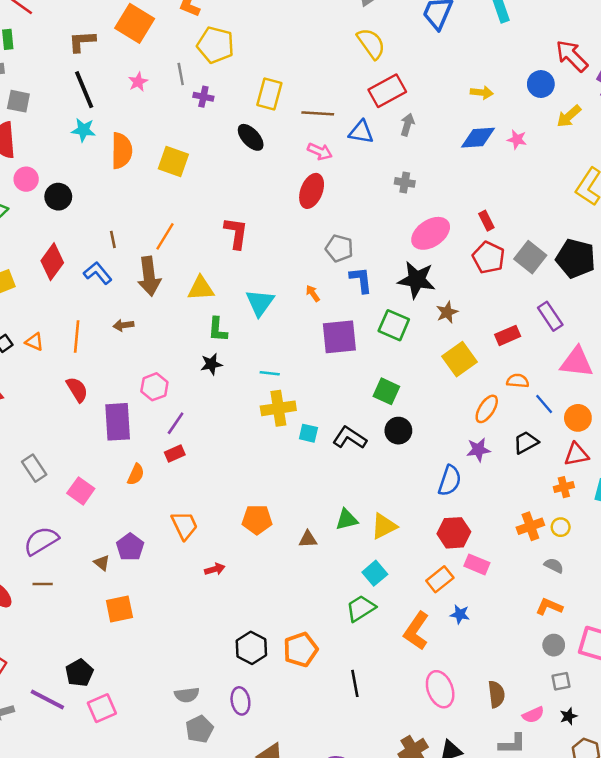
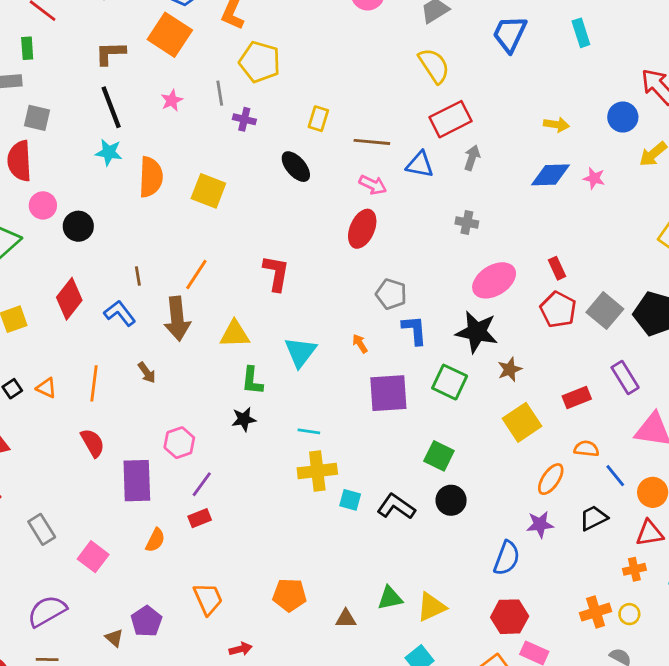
yellow rectangle: (269, 94) -> (318, 119), size x0.7
brown arrow: (123, 325) -> (147, 373), turned -120

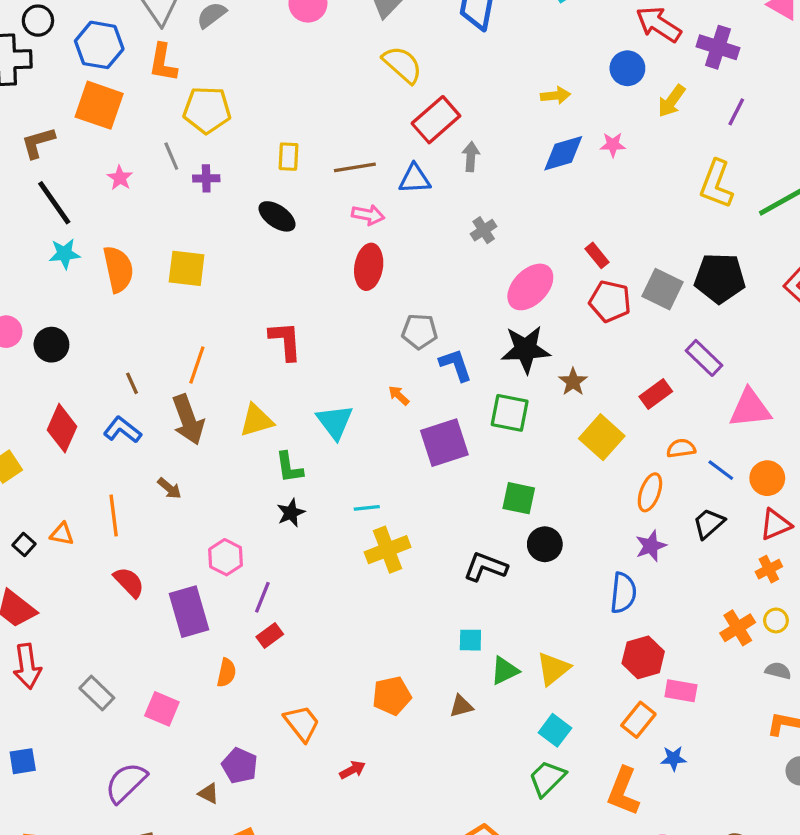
gray cross: (467, 222) -> (484, 230), turned -30
cyan square: (350, 500) -> (470, 640), moved

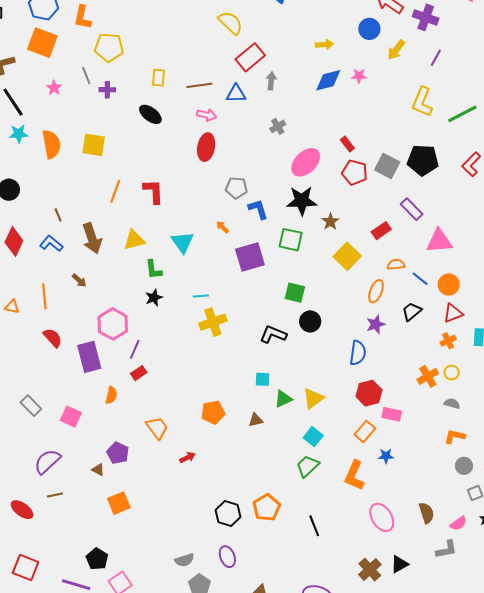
orange line: (197, 365) -> (115, 191), moved
pink hexagon: (226, 557) -> (113, 324), size x1.4

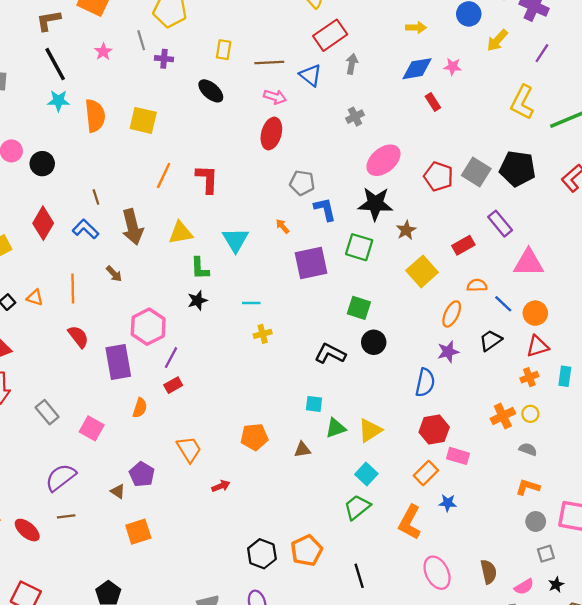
blue triangle: (236, 94) -> (311, 75), turned 35
red rectangle: (347, 144) -> (433, 102), moved
yellow cross: (213, 322) -> (263, 334), size x0.6

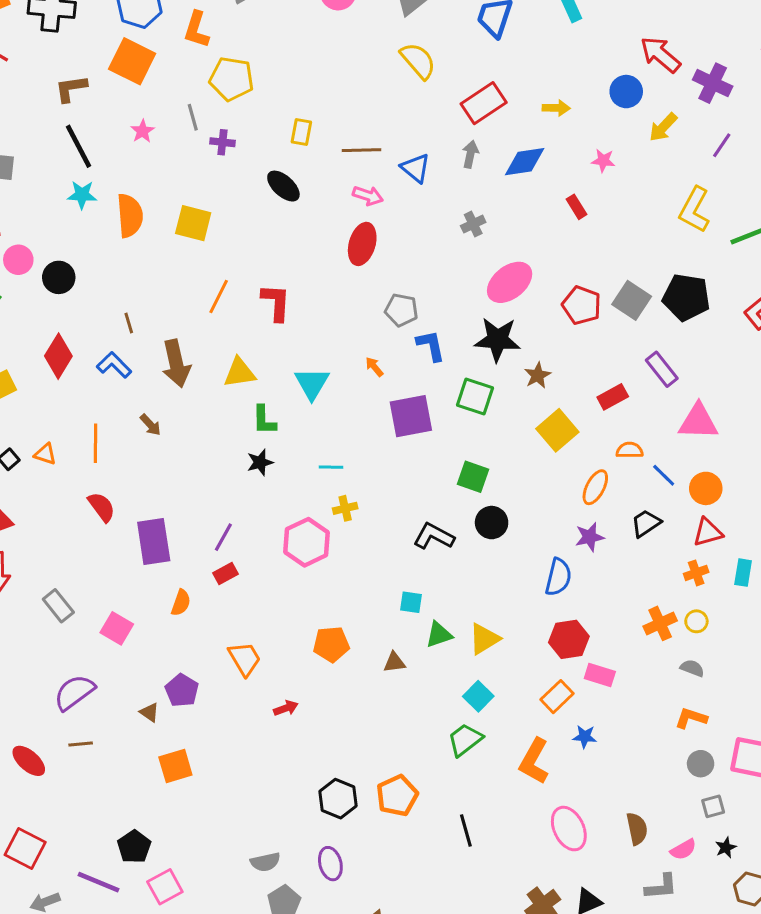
red rectangle: (330, 35) -> (484, 103), moved
blue diamond: (417, 69) -> (525, 162), moved
pink hexagon: (148, 327) -> (306, 542), moved

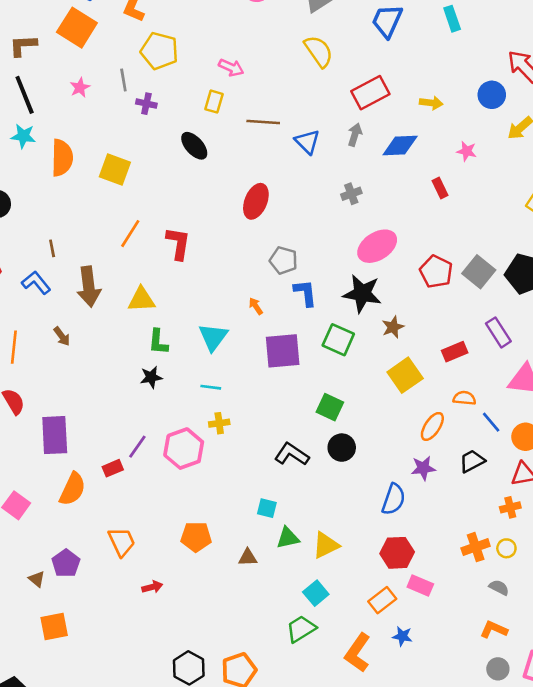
pink arrow: (368, 196) -> (231, 68), moved
cyan triangle: (312, 383) -> (213, 337), moved
purple line: (223, 537) -> (137, 447), moved
orange semicircle: (181, 603) -> (73, 489), size x1.5

